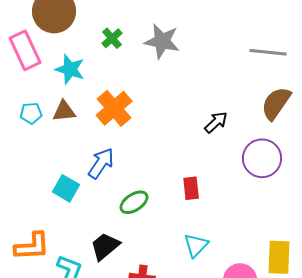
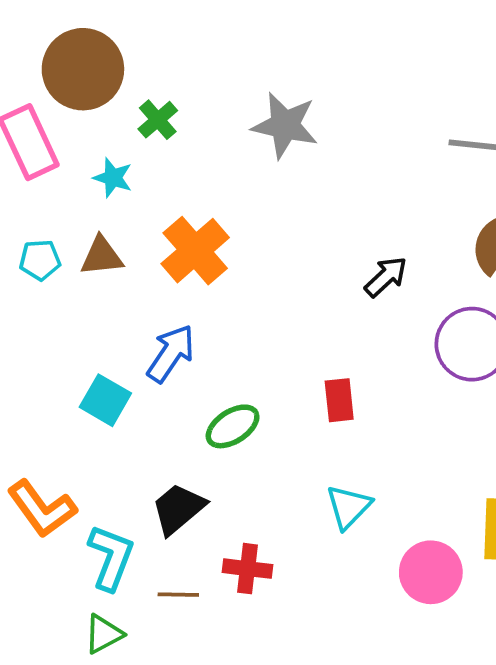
green cross: (112, 38) -> (158, 120), moved
cyan star: (70, 69) -> (113, 178), size x0.7
orange L-shape: (32, 246) -> (42, 509), turned 57

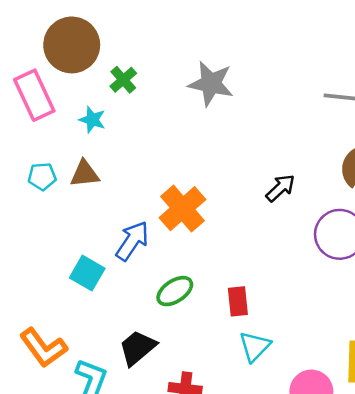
orange cross: (195, 251) -> (183, 209), moved
red rectangle: (339, 400) -> (238, 301), moved

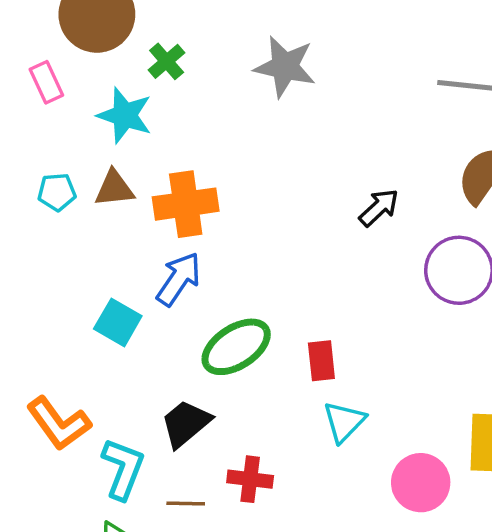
pink rectangle: (34, 95) -> (46, 82), size x0.6
cyan star: (92, 120) -> (125, 115), size x1.5
orange cross: (183, 209) -> (186, 204), moved, turned 33
green ellipse: (175, 291) -> (236, 347), size x1.4

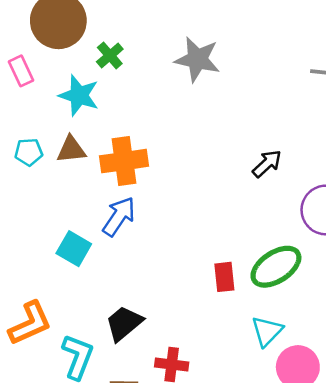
green ellipse: (236, 347) -> (276, 267), moved
cyan triangle: (344, 422) -> (267, 331), moved
orange L-shape: (59, 423) -> (30, 323), turned -78

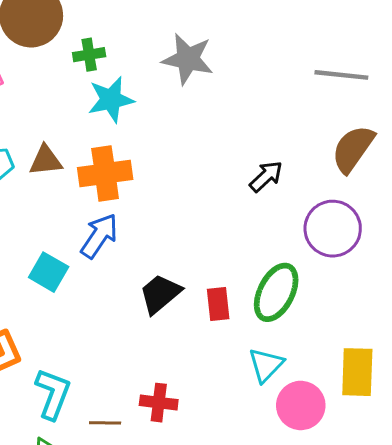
green cross: (110, 55) -> (89, 55), turned 32
cyan star: (79, 95) -> (111, 100), moved, turned -30
green ellipse: (276, 267) -> (276, 292), turned -30
black trapezoid: (124, 323) -> (160, 294), moved

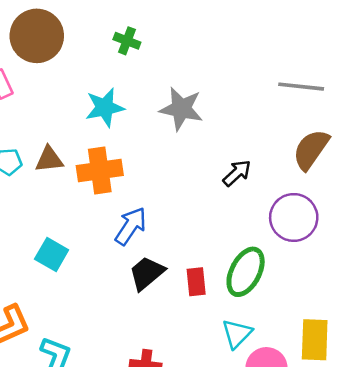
green cross: (89, 55) -> (127, 41), moved, turned 30
gray star: (188, 59) -> (181, 109), moved
blue arrow: (99, 236) -> (131, 226), moved

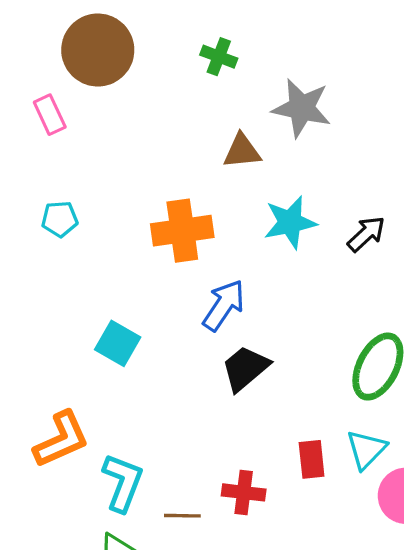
cyan star: (105, 108) -> (290, 222), moved
gray star: (181, 109) -> (302, 108), moved
brown triangle: (49, 159) -> (242, 151), moved
red rectangle: (196, 282) -> (312, 459), moved

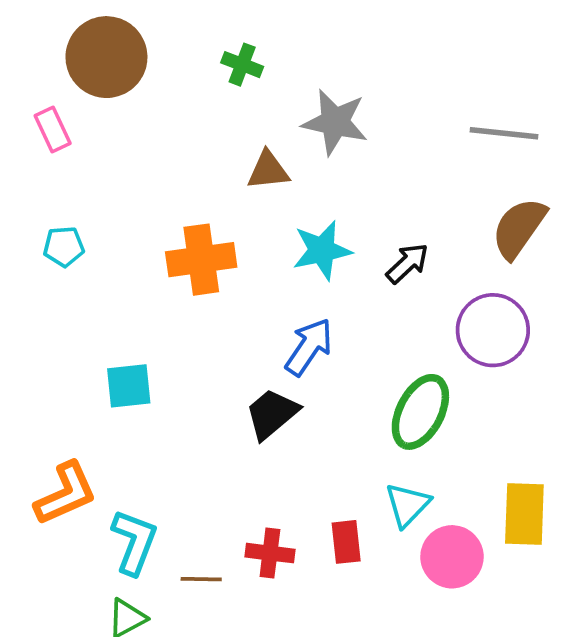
blue arrow: (224, 305) -> (309, 347), moved
cyan square: (118, 343) -> (129, 386), turned -36
red rectangle: (312, 459) -> (346, 542), moved

